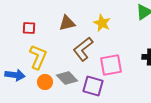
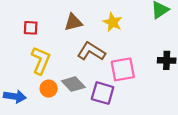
brown L-shape: (83, 49) -> (91, 51), turned 70
blue arrow: (15, 75) -> (15, 96), moved

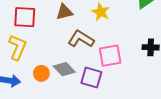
red square: (31, 28) -> (25, 17), size x1.6
yellow L-shape: (41, 60) -> (17, 47), moved

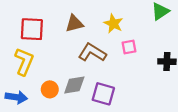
pink square: (110, 56) -> (129, 47), moved, size x0.6
gray diamond: (64, 69) -> (74, 85), turned -55

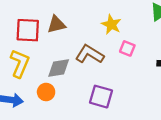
brown triangle: (74, 24) -> (56, 24), moved
pink square: (129, 47) -> (127, 48), turned 32
gray diamond: (74, 85) -> (59, 68), moved

